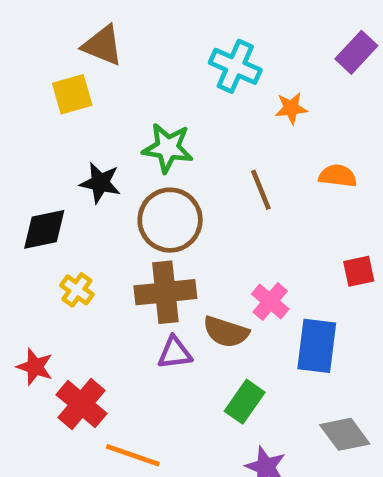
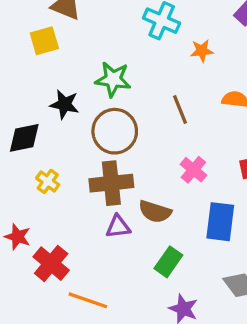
pink cross: (270, 302) -> (193, 170), moved

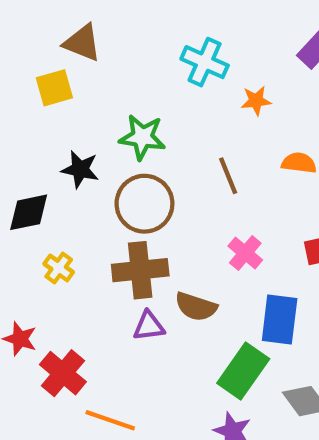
green rectangle: (168, 262) -> (243, 371), moved, size x1.4

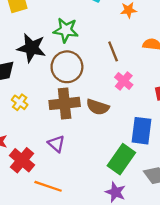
black star: (80, 169) -> (31, 48), size x1.4
pink cross: (245, 253) -> (124, 81), moved
brown semicircle: (196, 307) -> (98, 107), moved
purple triangle: (149, 326) -> (56, 144), moved, turned 48

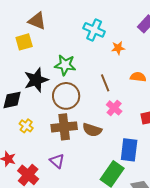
black star: (31, 48) -> (36, 80), turned -30

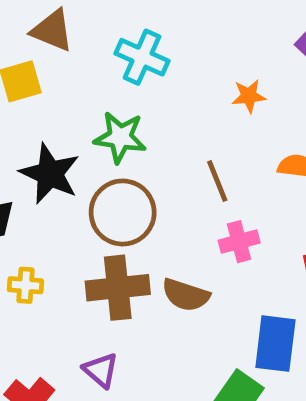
cyan cross: (94, 30) -> (142, 57), moved
black star: (36, 80) -> (50, 174), turned -30
pink cross: (114, 108) -> (239, 242), turned 35
yellow cross: (26, 126) -> (26, 285), turned -32

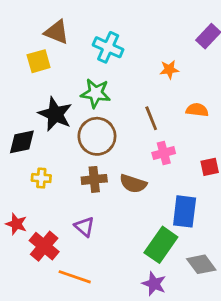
brown cross: (118, 288) -> (94, 179), size x0.7

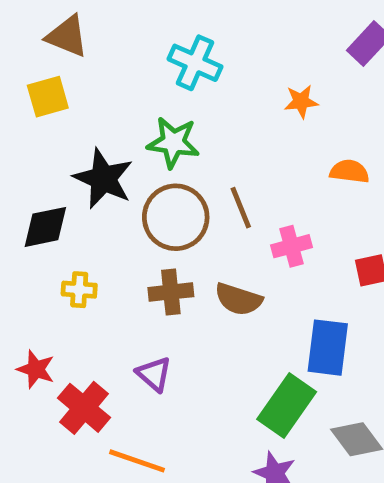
brown triangle: (57, 32) -> (67, 36), moved
yellow square: (39, 61) -> (48, 97), moved
brown line: (151, 118) -> (241, 208), moved

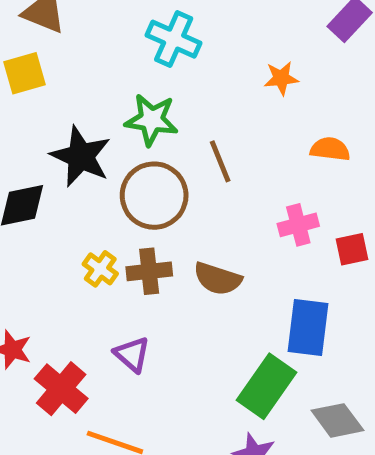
brown line: (241, 208) -> (220, 161), moved
pink cross: (291, 246) -> (298, 225), moved
yellow cross: (79, 290) -> (100, 269), moved, turned 32

